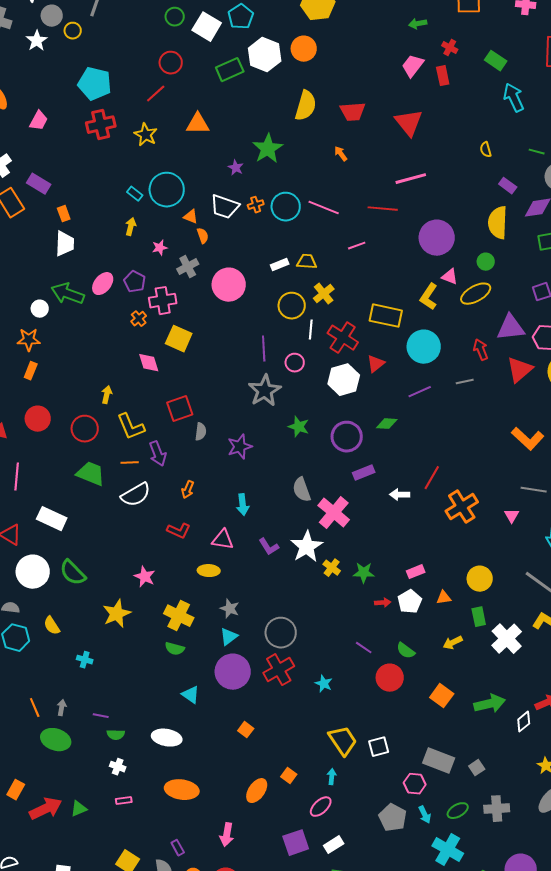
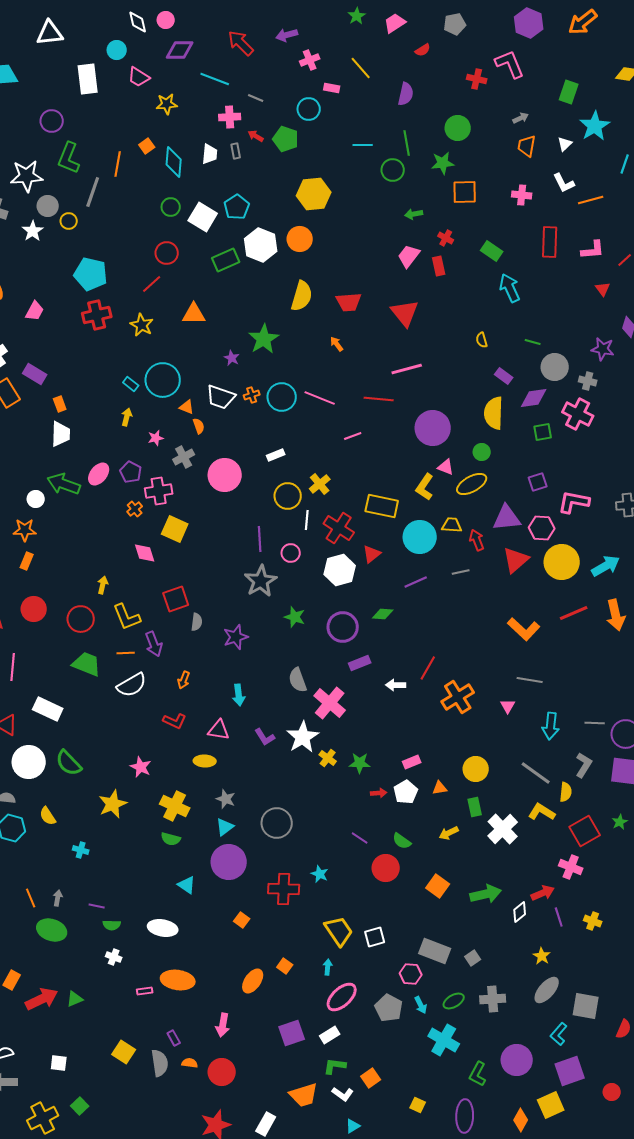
yellow trapezoid: (307, 262) -> (452, 525), moved
red cross: (279, 670) -> (284, 889), moved, turned 32
pink rectangle: (124, 801) -> (145, 991), moved
pink ellipse: (321, 807) -> (342, 997), moved, size x1.4

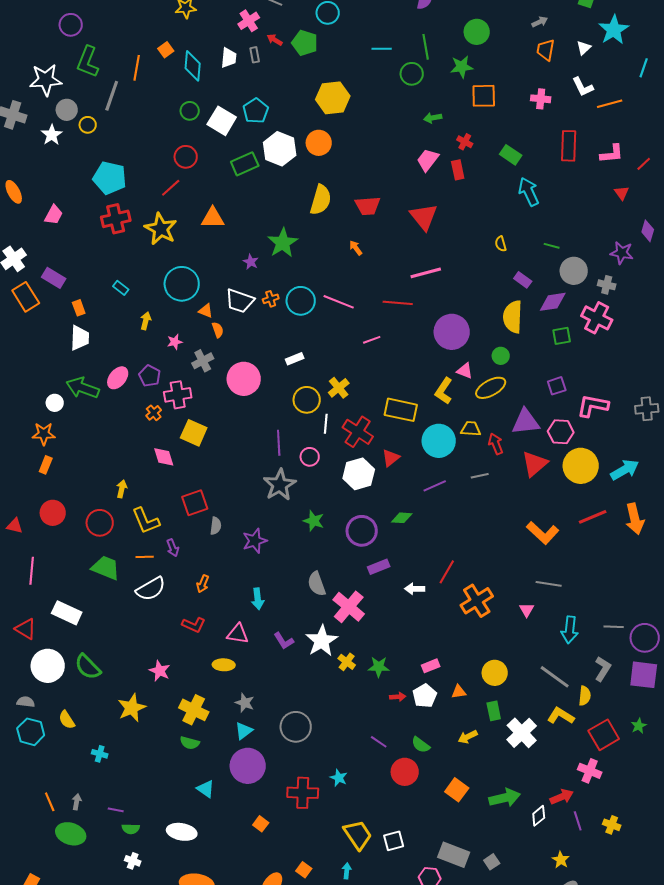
pink cross: (230, 117) -> (249, 21), turned -30
yellow star: (142, 325) -> (161, 229), size x1.4
cyan rectangle: (131, 384) -> (121, 288), moved
purple arrow: (154, 644) -> (173, 548), size x0.7

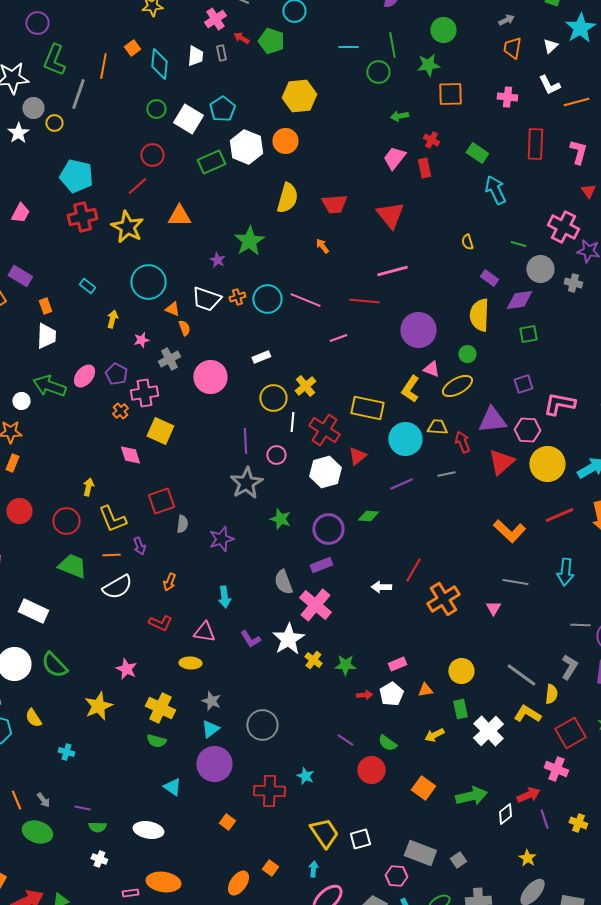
pink L-shape: (612, 154) -> (578, 152), turned -70
pink cross: (597, 318) -> (563, 227), moved
purple rectangle: (379, 567) -> (321, 565), moved
cyan arrow: (570, 630) -> (565, 572), moved
gray arrow: (77, 802) -> (43, 800), turned 133

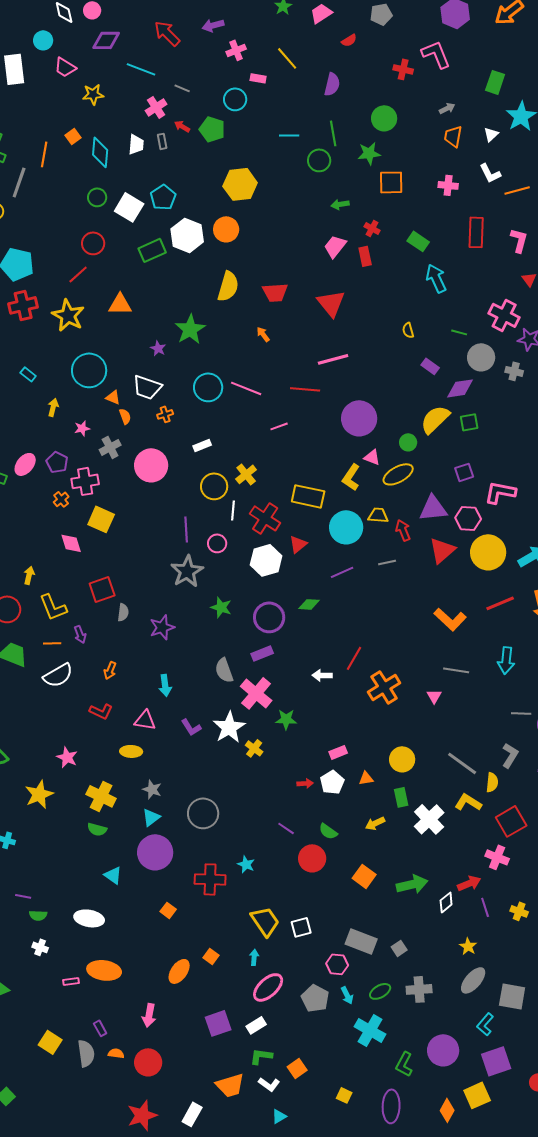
orange cross: (237, 297) -> (165, 414), moved
yellow semicircle: (479, 315) -> (435, 419), moved, turned 44
green star: (345, 665) -> (286, 719), moved

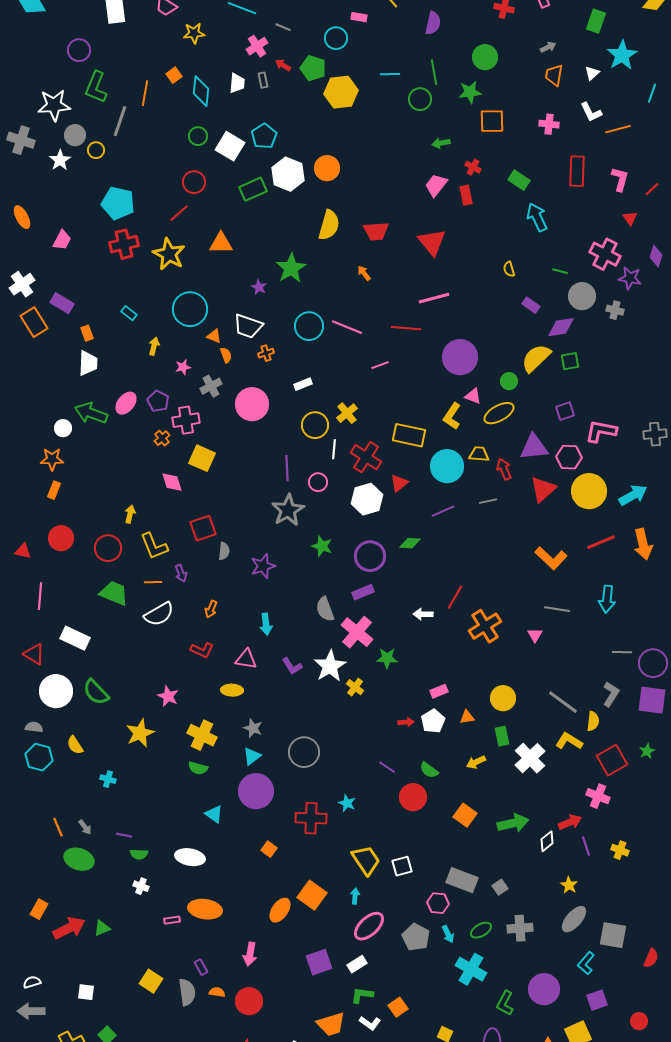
yellow hexagon: (240, 184) -> (341, 92), moved
orange square: (211, 956) -> (312, 895), size x1.8
purple square: (496, 1061) -> (597, 1000), size x0.7

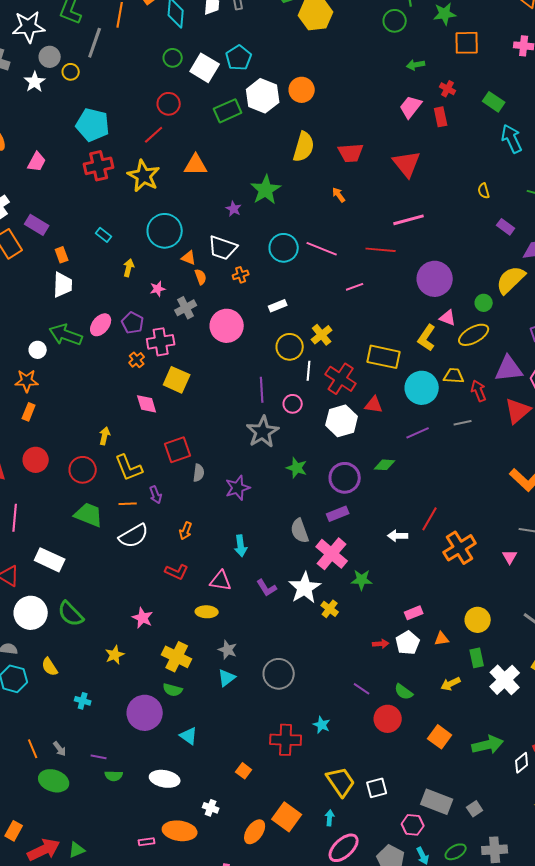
red triangle: (399, 483) -> (374, 405), turned 48
yellow star: (140, 733) -> (115, 655), size x0.7
purple circle: (256, 791) -> (145, 713), moved
white cross: (141, 886) -> (211, 808), moved

